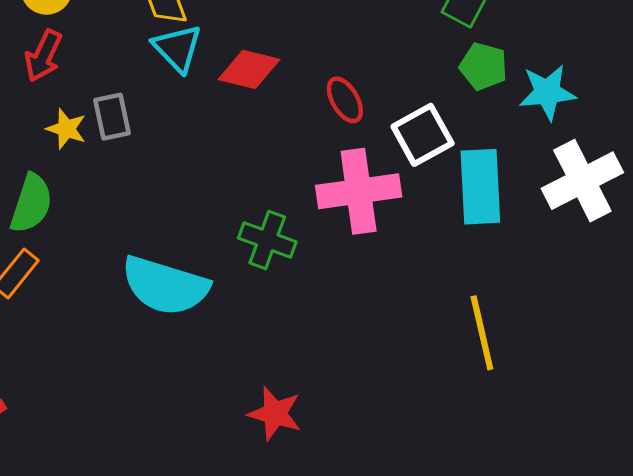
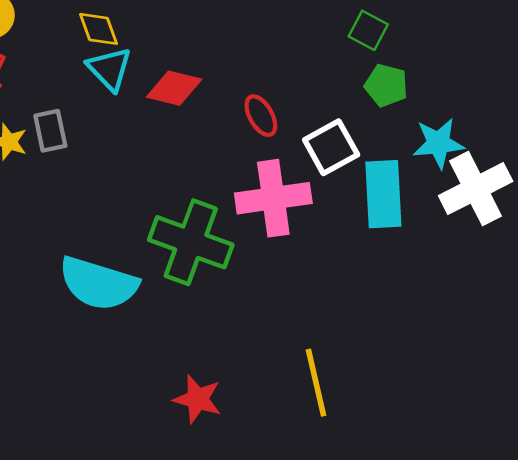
cyan star: (547, 92) -> (438, 143), moved
green cross: (267, 240) -> (191, 242), size x1.6
yellow line: (482, 333) -> (316, 383), moved

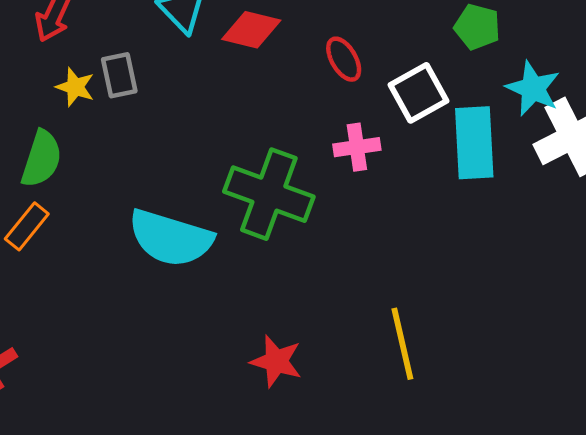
cyan star: (438, 143) -> (533, 88), turned 30
pink cross: (273, 198) -> (357, 147), size x0.6

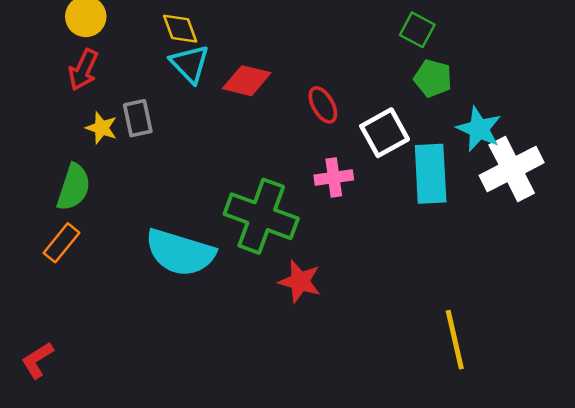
yellow line: (402, 344) -> (455, 340), moved
red star: (276, 361) -> (300, 282), moved

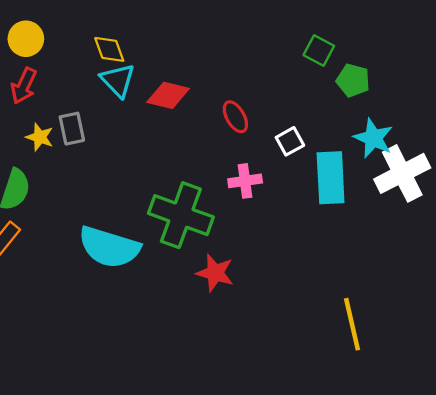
green pentagon: (433, 78) -> (353, 80), moved
white square: (385, 133) -> (290, 141), size x0.7

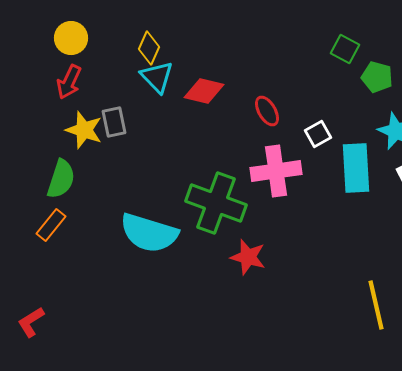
yellow diamond: (109, 49) -> (149, 48), turned 44
yellow star: (40, 137) -> (84, 130), size x1.4
pink cross: (245, 181) -> (276, 171), size x1.6

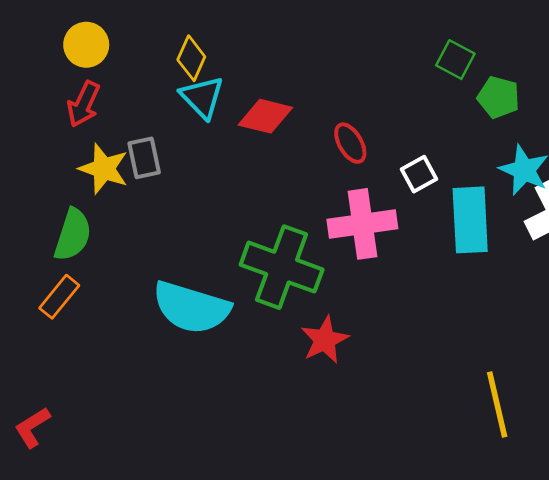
red star: (248, 257) -> (325, 340), turned 30

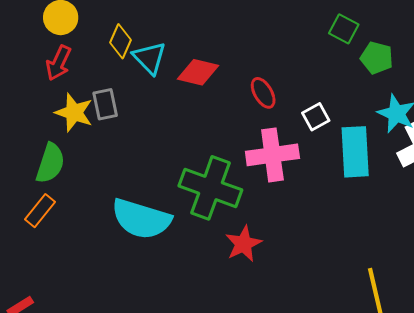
yellow diamond: (191, 58) -> (121, 41), moved

